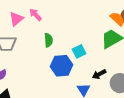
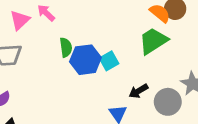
blue hexagon: (61, 66) -> (85, 60), moved

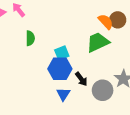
blue hexagon: (85, 60) -> (60, 69), moved
black arrow: (139, 91) -> (81, 79), turned -104

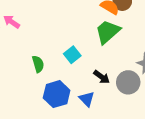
green semicircle: (30, 38) -> (38, 64), moved
blue hexagon: (60, 69) -> (57, 94), moved

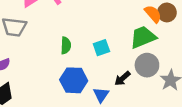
black arrow: (102, 77) -> (122, 78), turned 84
gray circle: (128, 82) -> (147, 65), moved

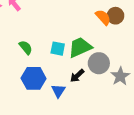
green trapezoid: (143, 37) -> (80, 47), moved
green semicircle: (66, 45) -> (26, 47), turned -40
cyan square: (101, 48) -> (58, 49), turned 32

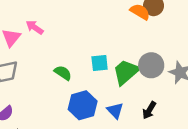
green trapezoid: (80, 47) -> (126, 72), moved
black arrow: (77, 76) -> (149, 110), moved

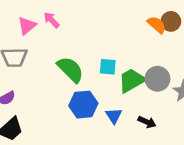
green semicircle: (63, 73) -> (70, 69), size x1.6
black arrow: (149, 110) -> (147, 122), turned -108

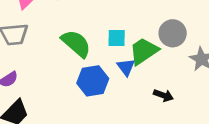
gray circle: (157, 79) -> (173, 33), moved
blue triangle: (114, 116) -> (126, 67), moved

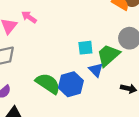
green semicircle: (76, 44) -> (48, 83), moved

